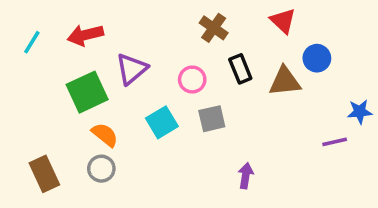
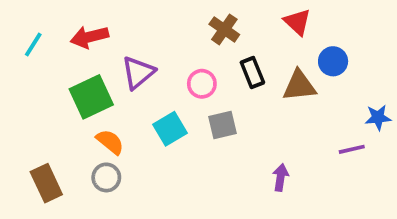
purple arrow: (246, 176) -> (281, 177), moved

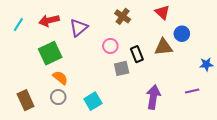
purple triangle: (138, 73) -> (79, 28), moved
black rectangle: (252, 73) -> (137, 54), moved
cyan square: (170, 129) -> (93, 101), moved
purple line: (352, 149) -> (192, 91), moved
purple arrow: (281, 177) -> (153, 97), size x1.6

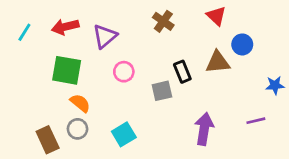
pink circle: (110, 46) -> (124, 72), moved
green square: (50, 53) -> (67, 70), turned 35
brown rectangle: (26, 100) -> (48, 140), moved

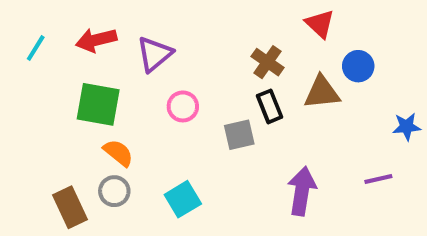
brown cross: (163, 21) -> (268, 62), moved

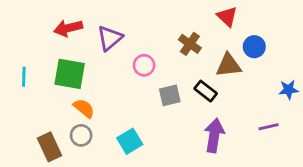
cyan line: (36, 48) -> (24, 77), moved, turned -30
pink circle: (183, 106) -> (144, 65), moved
black rectangle: (270, 106) -> (206, 91), moved, turned -30

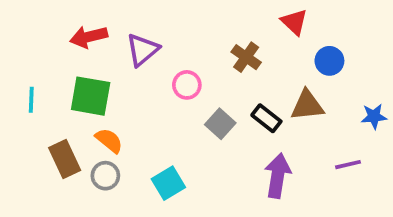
brown triangle: (228, 65) -> (307, 105), moved
gray square: (170, 95) -> (220, 124), turned -35
brown rectangle: (50, 147) -> (65, 159), moved

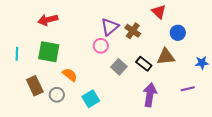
purple triangle: (142, 50) -> (110, 27), moved
orange semicircle: (109, 140) -> (70, 75), moved

